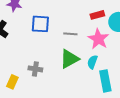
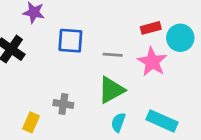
cyan semicircle: (92, 62) -> (118, 122), moved
cyan rectangle: (105, 81) -> (162, 121), turned -55

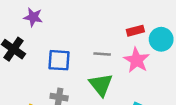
blue square: (70, 41) -> (59, 60), moved
green triangle: (111, 90) -> (101, 85), turned -40

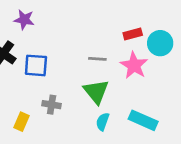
blue square: (59, 60) -> (36, 65), moved

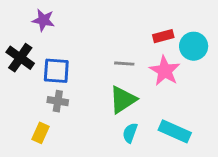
green triangle: (96, 92) -> (123, 100), turned 36
gray cross: (52, 105) -> (58, 101), moved

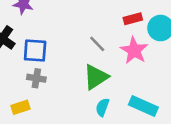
gray line: (124, 64) -> (97, 44), turned 42
yellow rectangle: (40, 133) -> (21, 107), turned 48

